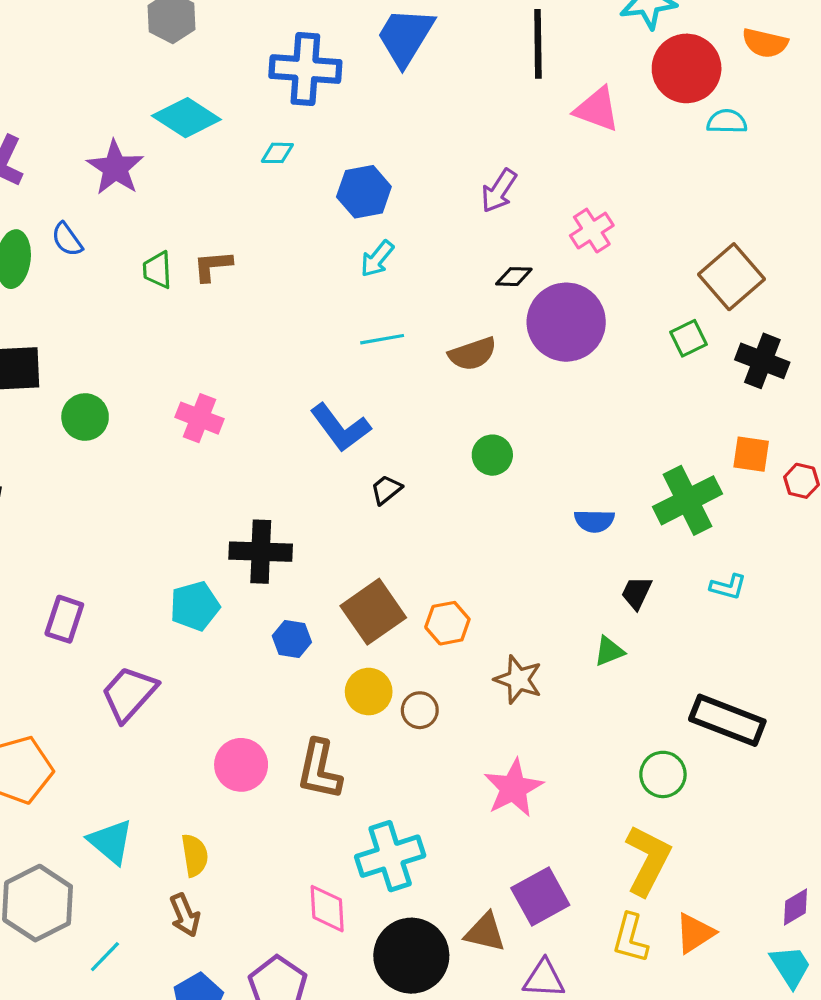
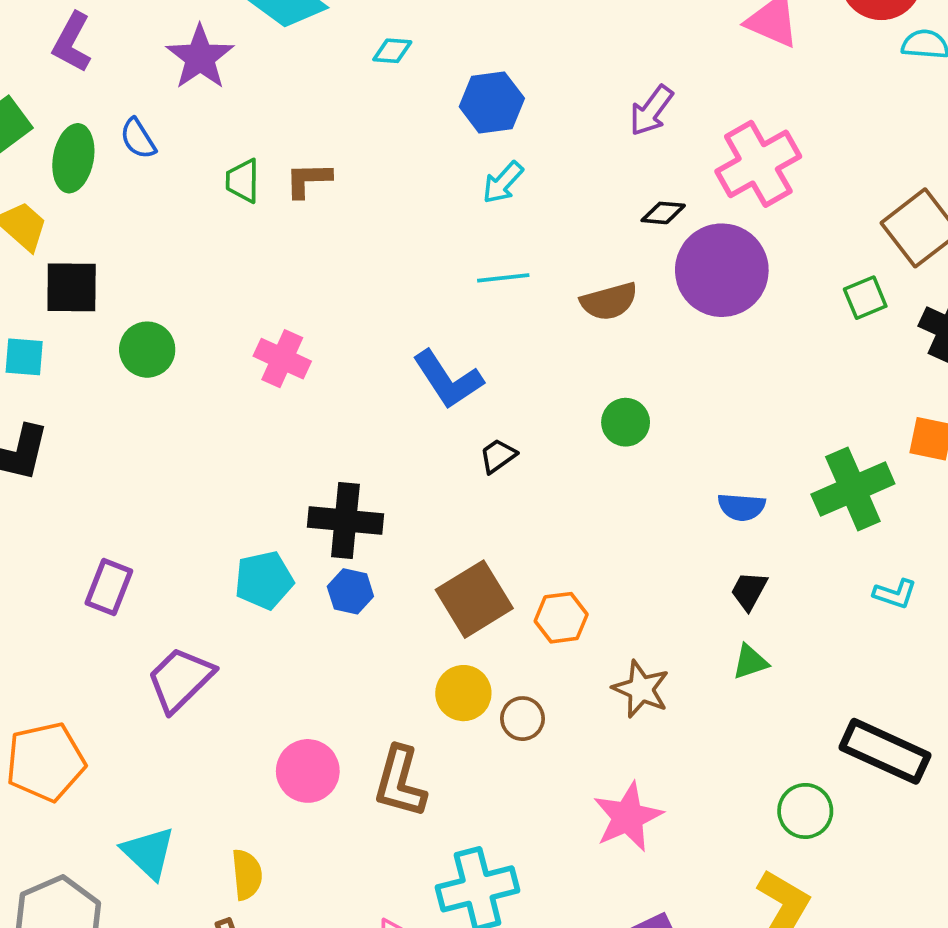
pink cross: (592, 231) -> (758, 164), size x1.6
black trapezoid: (637, 593) -> (749, 591), moved
blue hexagon: (292, 639) -> (350, 591), moved

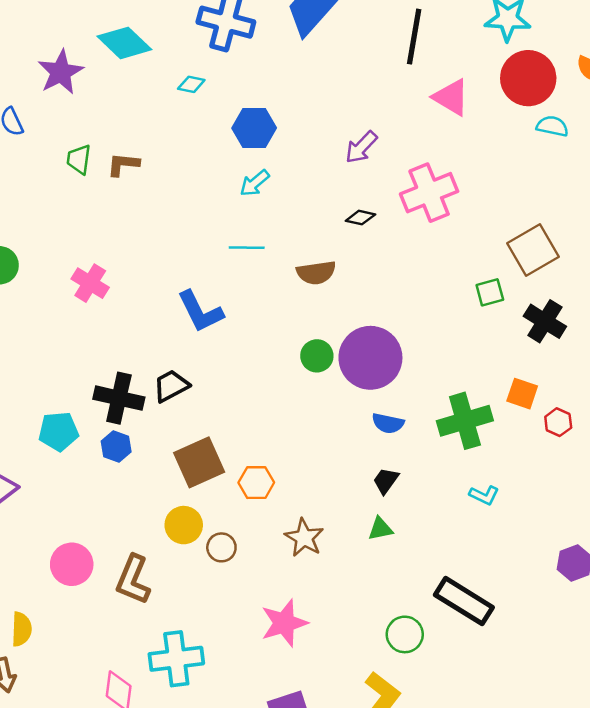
purple circle: (722, 270) -> (370, 358), moved
black trapezoid: (498, 456) -> (171, 386), moved, size x1.4

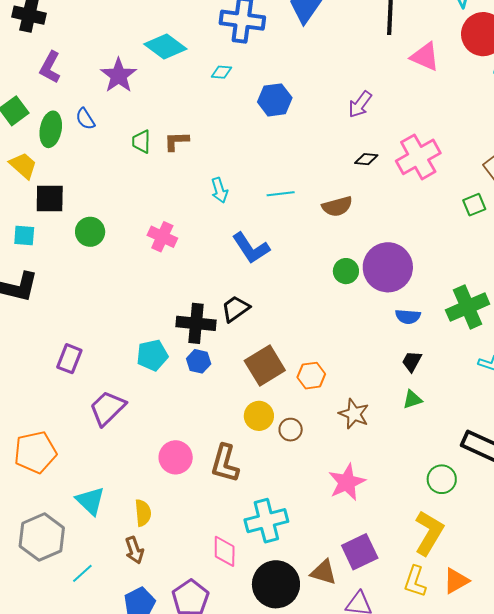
cyan arrow: (255, 183) -> (219, 190), moved, turned -60
pink cross: (429, 193) -> (418, 157), moved

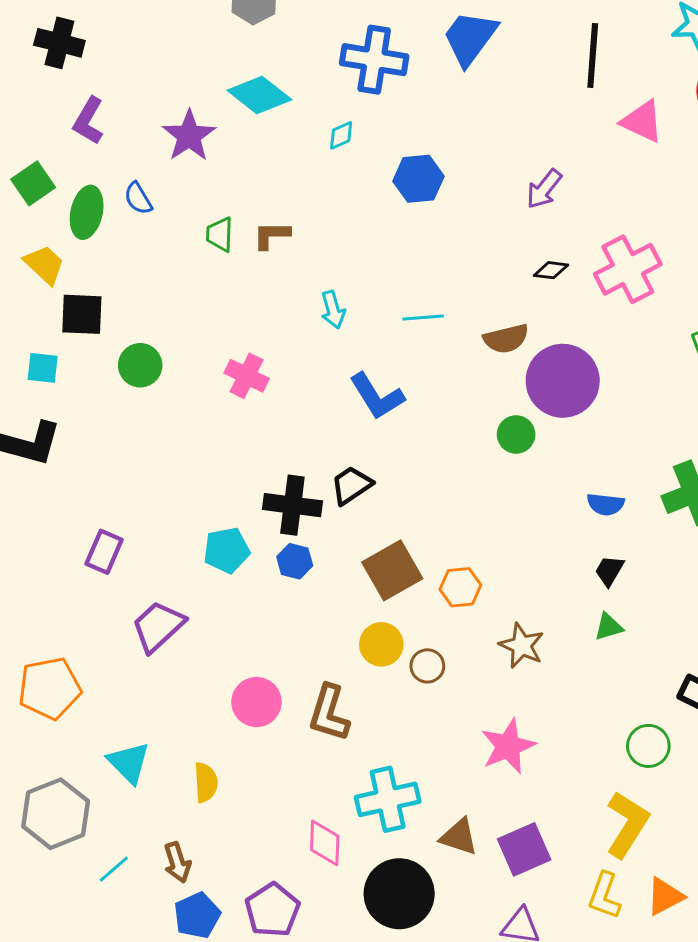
cyan diamond: (222, 72) -> (341, 135), turned -30
purple circle: (388, 267) -> (563, 381), moved
brown arrow: (134, 550) -> (177, 862), moved
brown triangle: (324, 572) -> (459, 837), moved

